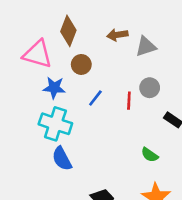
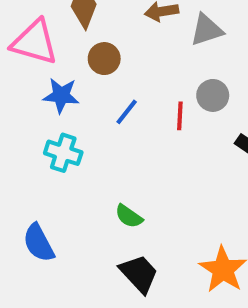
cyan cross: (55, 124) -> (63, 153), size x0.7
green semicircle: (150, 155) -> (129, 216), moved
blue semicircle: (62, 159) -> (39, 243), moved

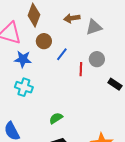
blue line: (127, 112) -> (62, 54), moved
green semicircle: (129, 216) -> (56, 118), turned 112

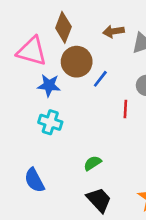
brown circle: (44, 41) -> (77, 62), size x1.5
red line: (81, 69) -> (125, 109), moved

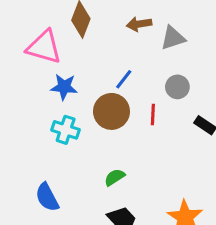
brown circle: (77, 62) -> (111, 111), moved

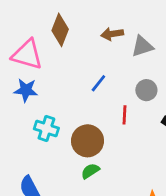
blue star: (64, 87) -> (26, 90), moved
brown circle: (111, 111) -> (88, 141), moved

